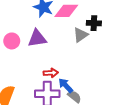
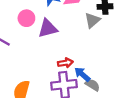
pink circle: (12, 41) -> (26, 18), moved

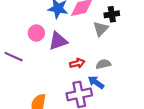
red arrow: (65, 63) -> (77, 63), moved
gray semicircle: (93, 85) -> (103, 64), moved, turned -40

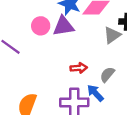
purple triangle: (58, 41) -> (63, 26), moved
gray semicircle: (103, 64) -> (107, 75), turned -48

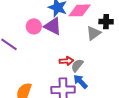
purple triangle: (63, 26) -> (53, 26), turned 36
gray semicircle: (107, 75) -> (77, 65), moved

